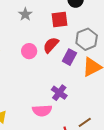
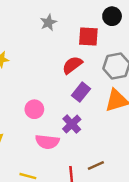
pink circle: (29, 51) -> (34, 109), moved
purple rectangle: (69, 57) -> (81, 92), moved

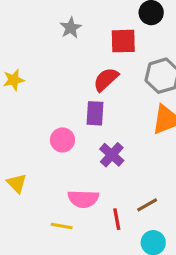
purple rectangle: (81, 92) -> (95, 113), moved, turned -30
pink semicircle: (47, 142) -> (83, 199), moved

